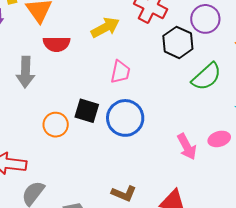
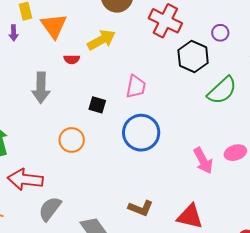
purple circle: (205, 19) -> (220, 33), size x0.6
yellow arrow: (105, 27) -> (101, 40), moved
red semicircle: (57, 44) -> (72, 59), size x0.6
black square: (87, 111) -> (97, 105), moved, size x0.7

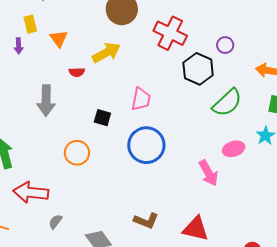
orange triangle: (54, 26) -> (59, 39), size x0.7
pink ellipse: (235, 153) -> (234, 149), moved
gray semicircle: (50, 209) -> (55, 222), size x0.6

